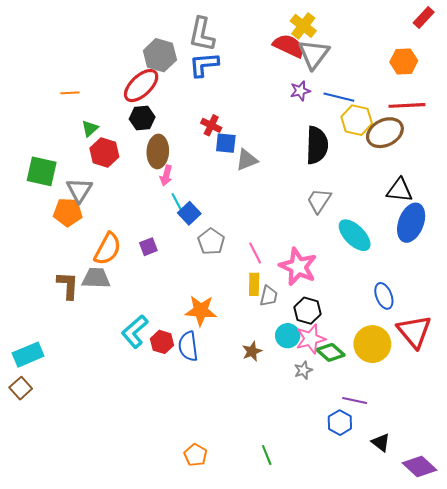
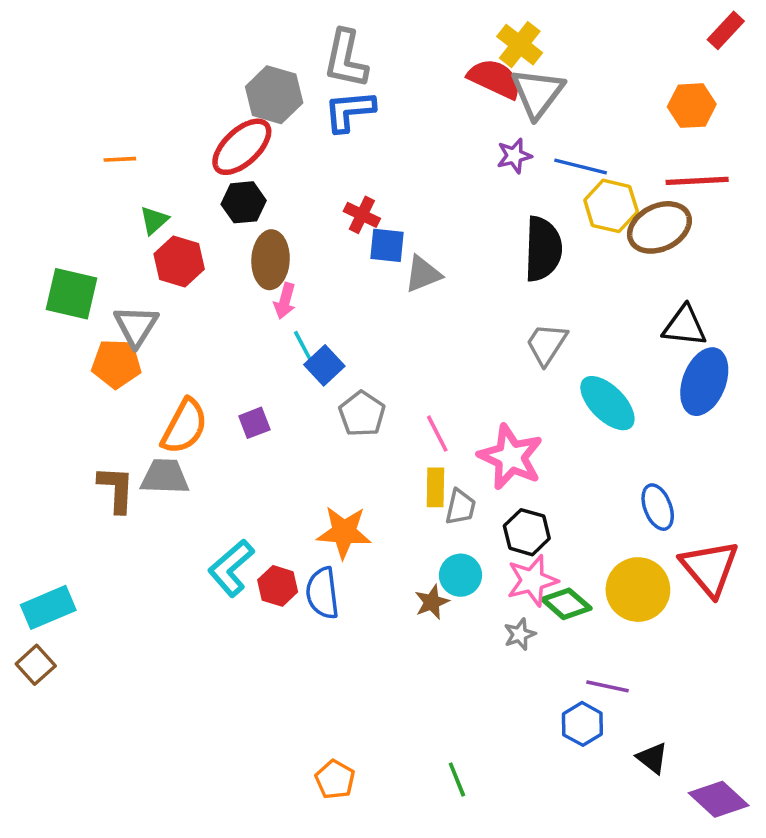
cyan circle: (288, 336) -> (461, 575), moved

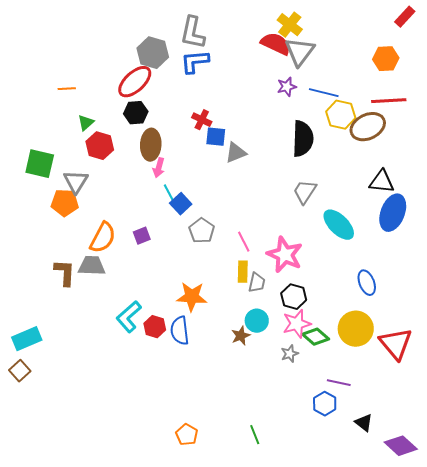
red triangle: (710, 568) -> (396, 344), moved

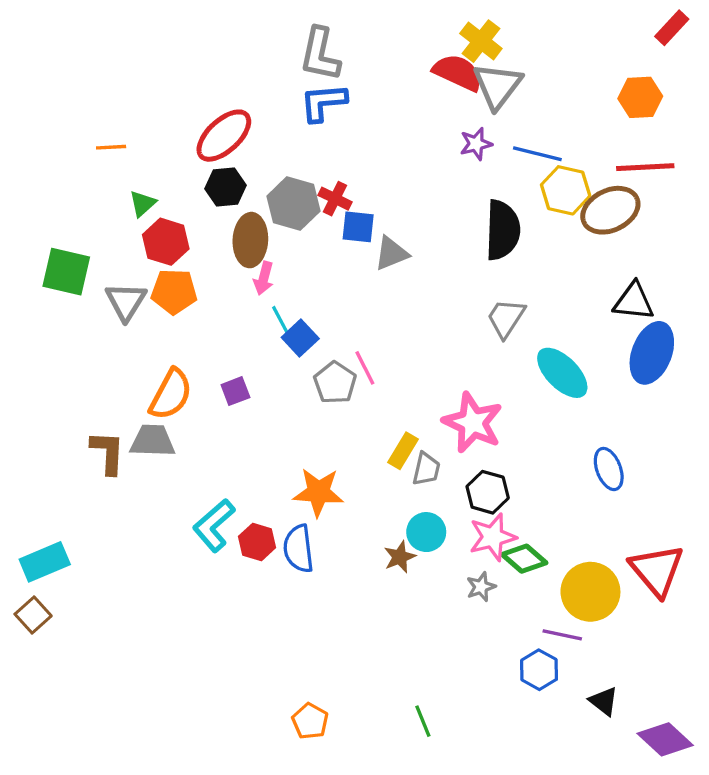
gray hexagon: (153, 53) -> (294, 204), moved
orange pentagon: (65, 203) -> (174, 291), moved
pink line: (244, 242) -> (365, 368), moved
yellow rectangle: (243, 272) -> (403, 451), turned 30
yellow circle: (356, 329) -> (590, 592), moved

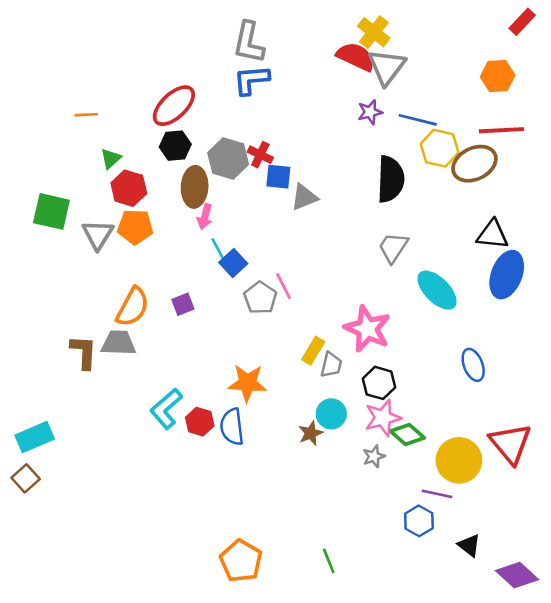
orange pentagon: (310, 721) -> (241, 561), size x1.5

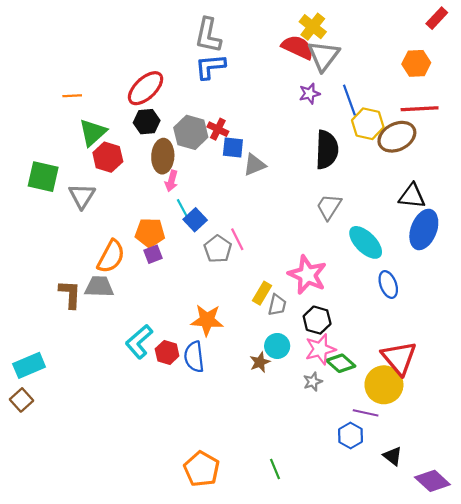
blue line: (418, 120) -> (349, 100), turned 56
green triangle: (111, 159) -> (93, 132), size x1.6
orange pentagon: (135, 227) -> (150, 233), moved
blue ellipse: (473, 365) -> (388, 285), moved
red triangle: (511, 444) -> (399, 358), moved

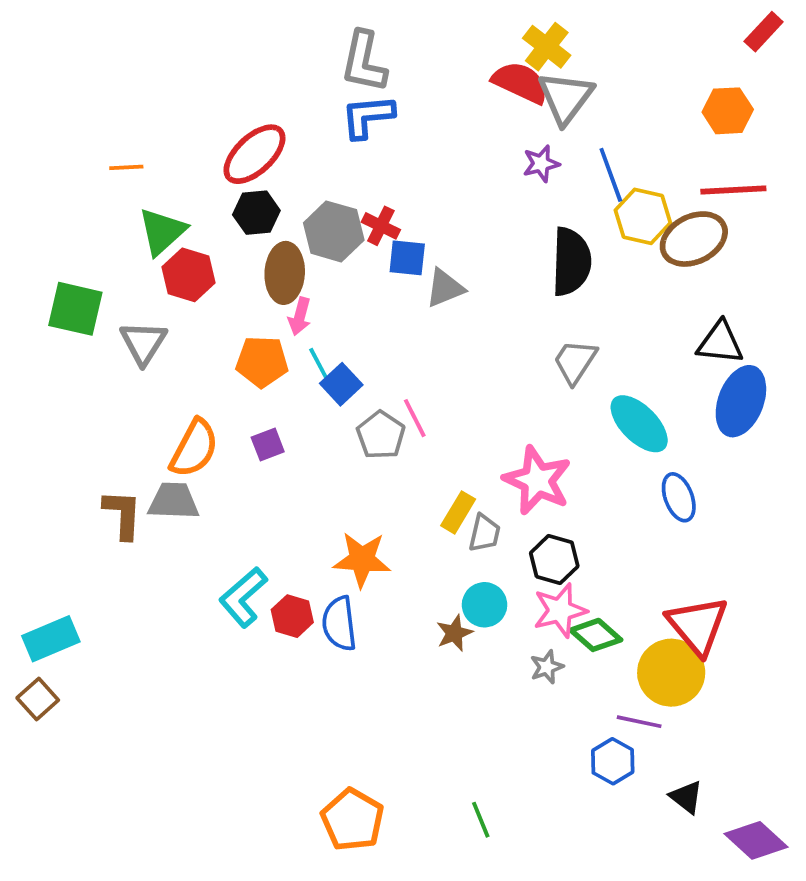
orange pentagon: (150, 233) -> (262, 362), moved

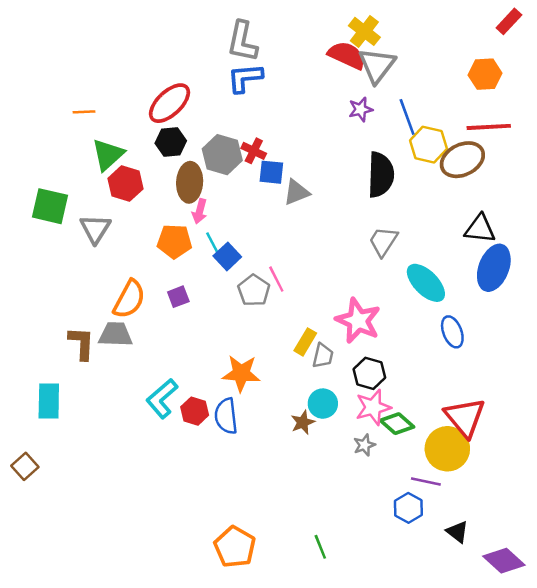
cyan rectangle: (51, 639) -> (49, 401), moved, turned -66

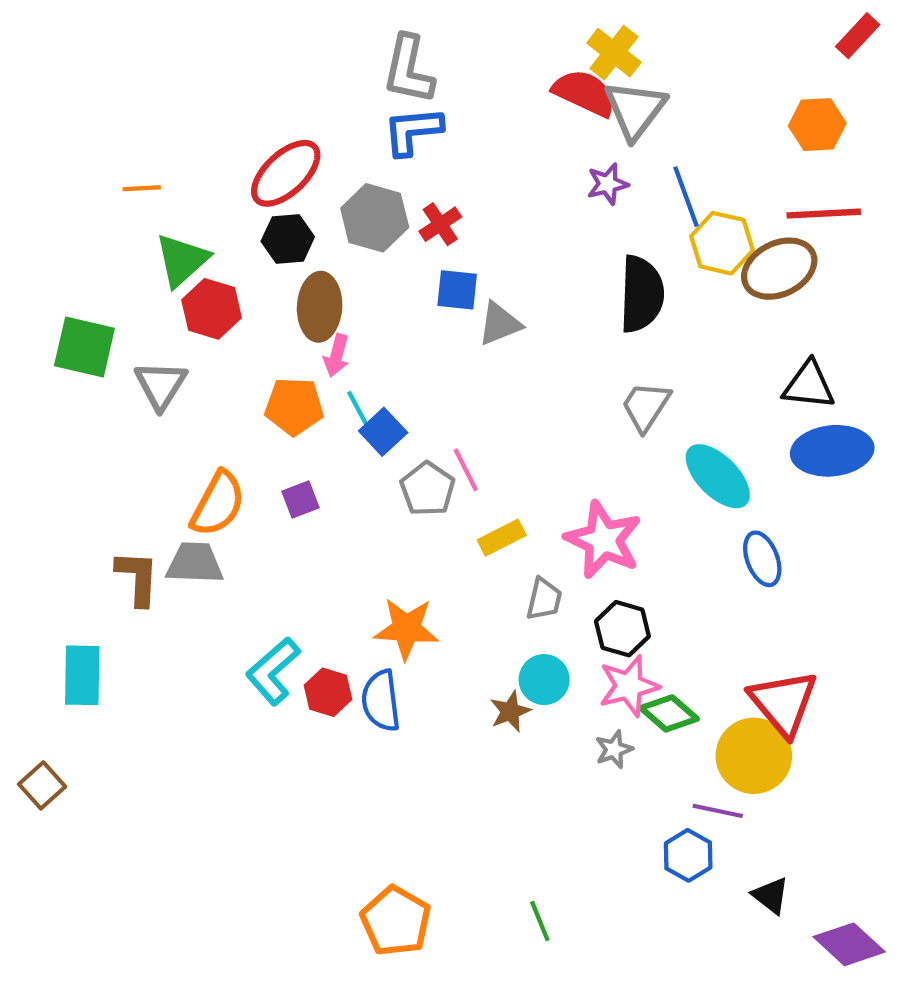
red cross: (254, 151) -> (440, 224), moved, turned 30
gray hexagon: (222, 155) -> (375, 218), moved
blue ellipse: (494, 268) -> (832, 451), turned 63
yellow rectangle: (305, 342) -> (502, 538), moved, turned 32

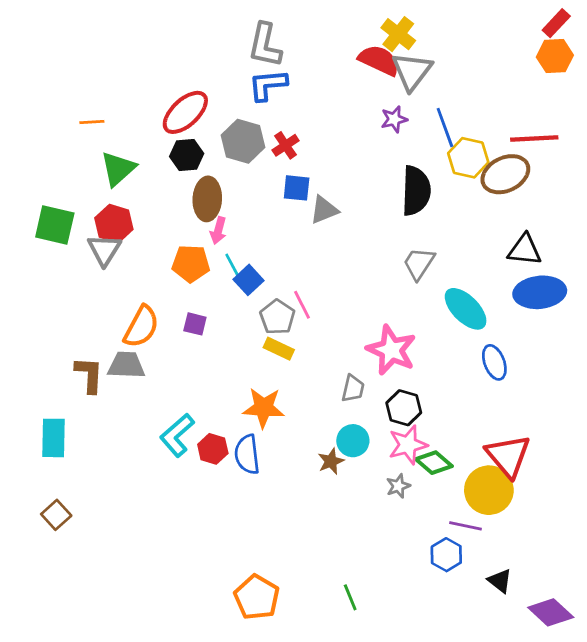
orange hexagon: (817, 125) -> (555, 56), moved
red hexagon: (212, 309) -> (114, 224), moved
purple square: (301, 500) -> (195, 324), turned 35
yellow rectangle: (502, 538) -> (279, 349), moved, turned 52
brown square: (42, 785) -> (56, 515), moved

